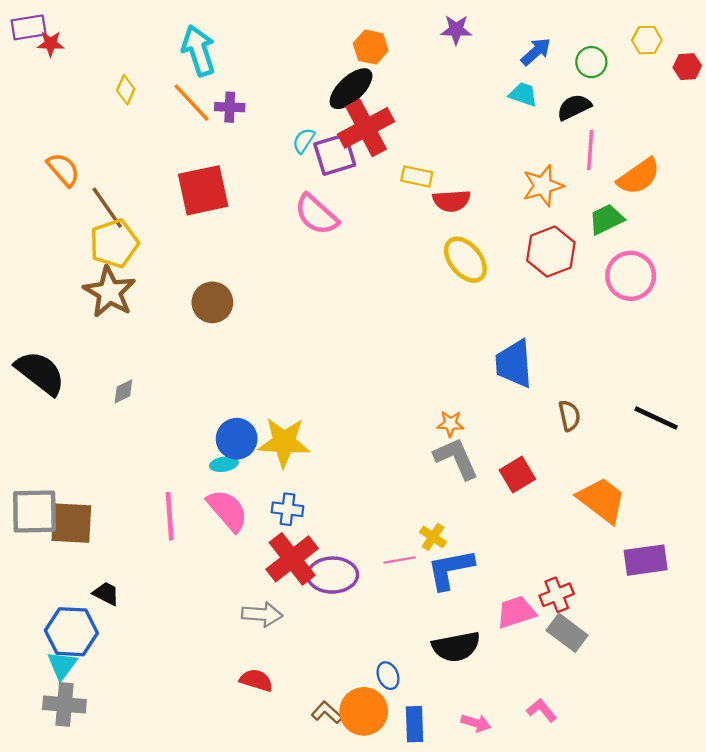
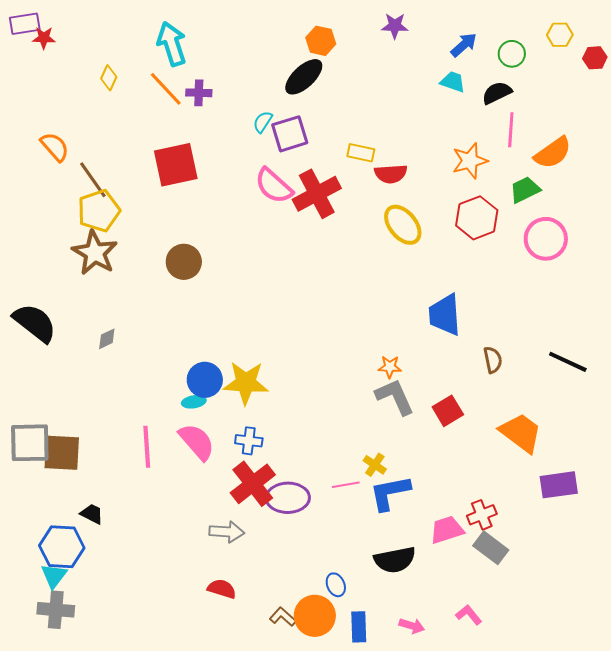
red cross: (366, 128) -> (317, 194), moved

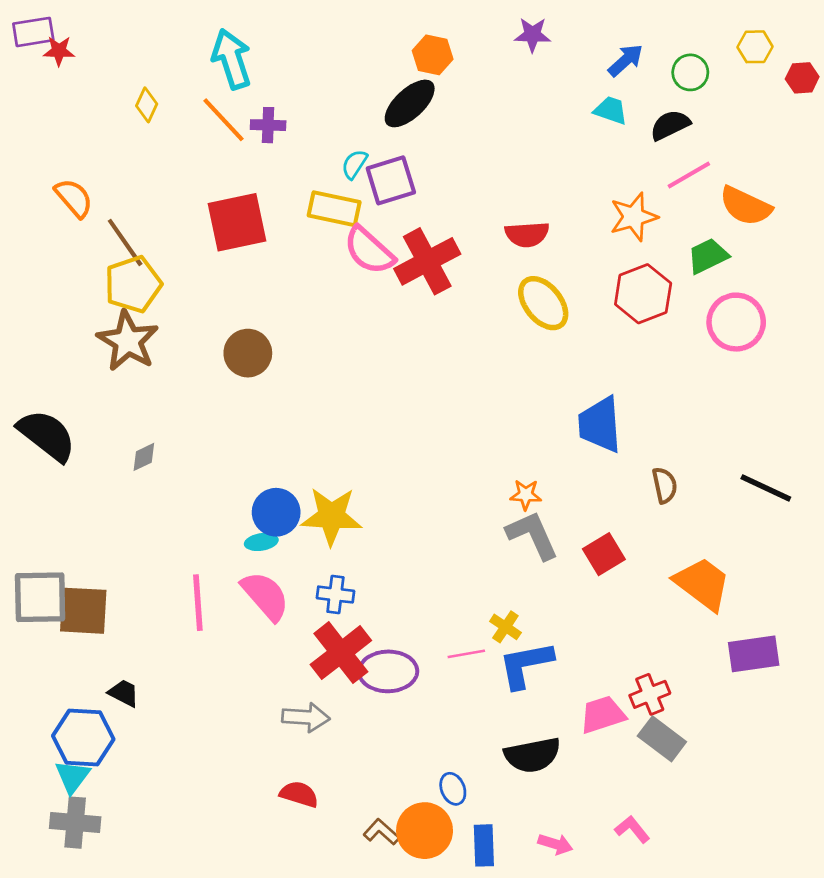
pink line: (511, 130) -> (689, 175), turned 56
yellow rectangle: (361, 153) -> (334, 209), moved, size x1.4
orange semicircle: (553, 153) -> (746, 206), turned 60

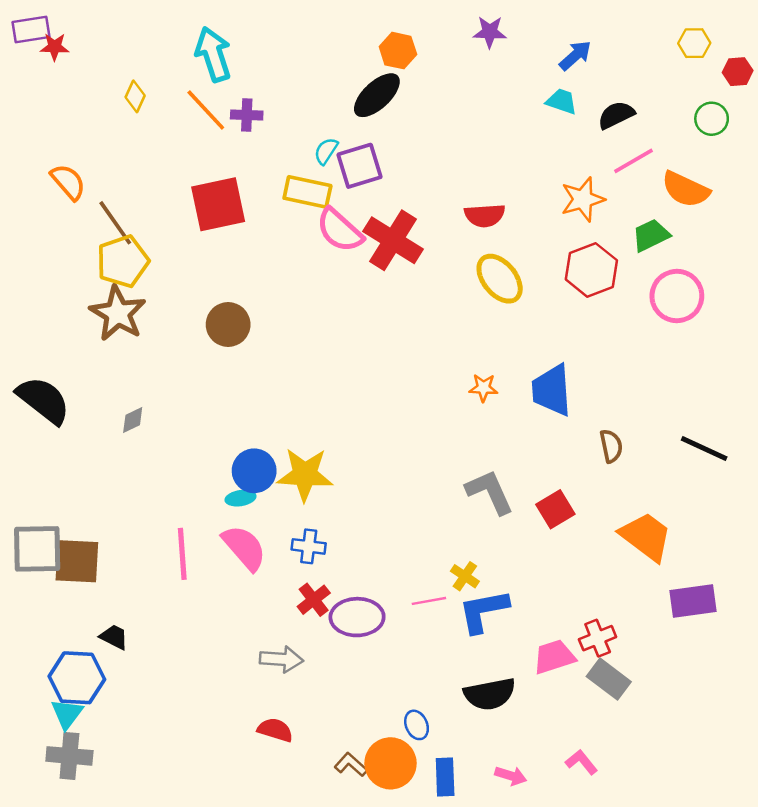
green circle: (690, 72) -> (712, 119), moved
red cross: (427, 261) -> (393, 240), turned -30
orange star: (526, 495) -> (483, 388), moved
red cross: (341, 653) -> (314, 600), size x0.6

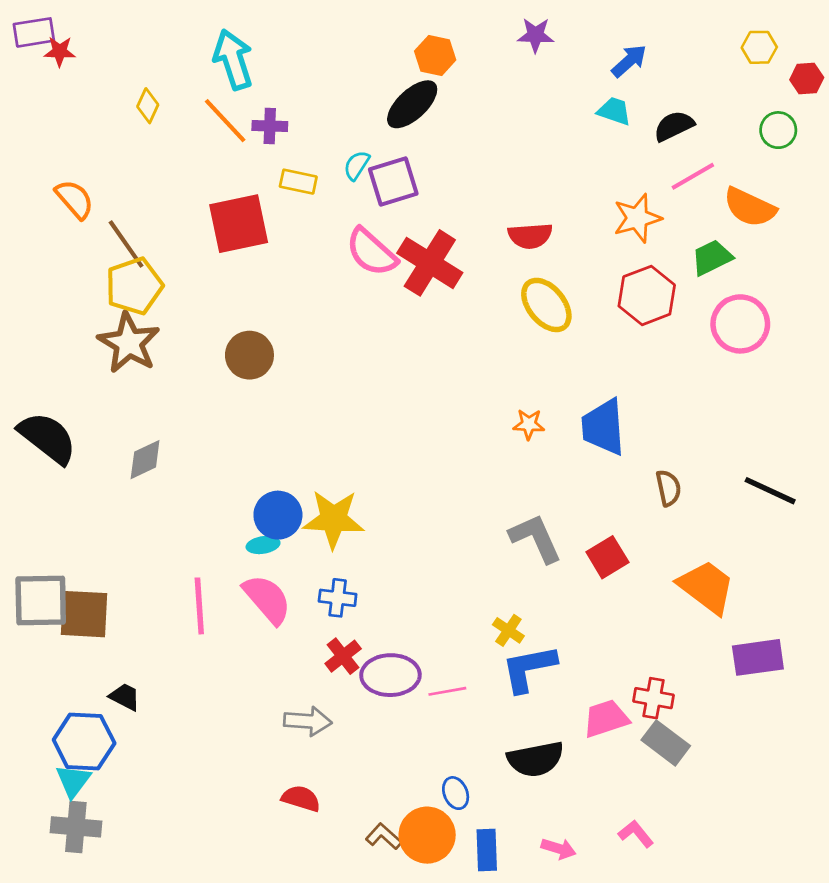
yellow rectangle: (307, 192) -> (298, 182), moved, size x0.7
gray diamond: (133, 420) -> (145, 460), size x1.4
pink line: (429, 601) -> (447, 691), moved
red cross: (598, 638) -> (654, 698), turned 32

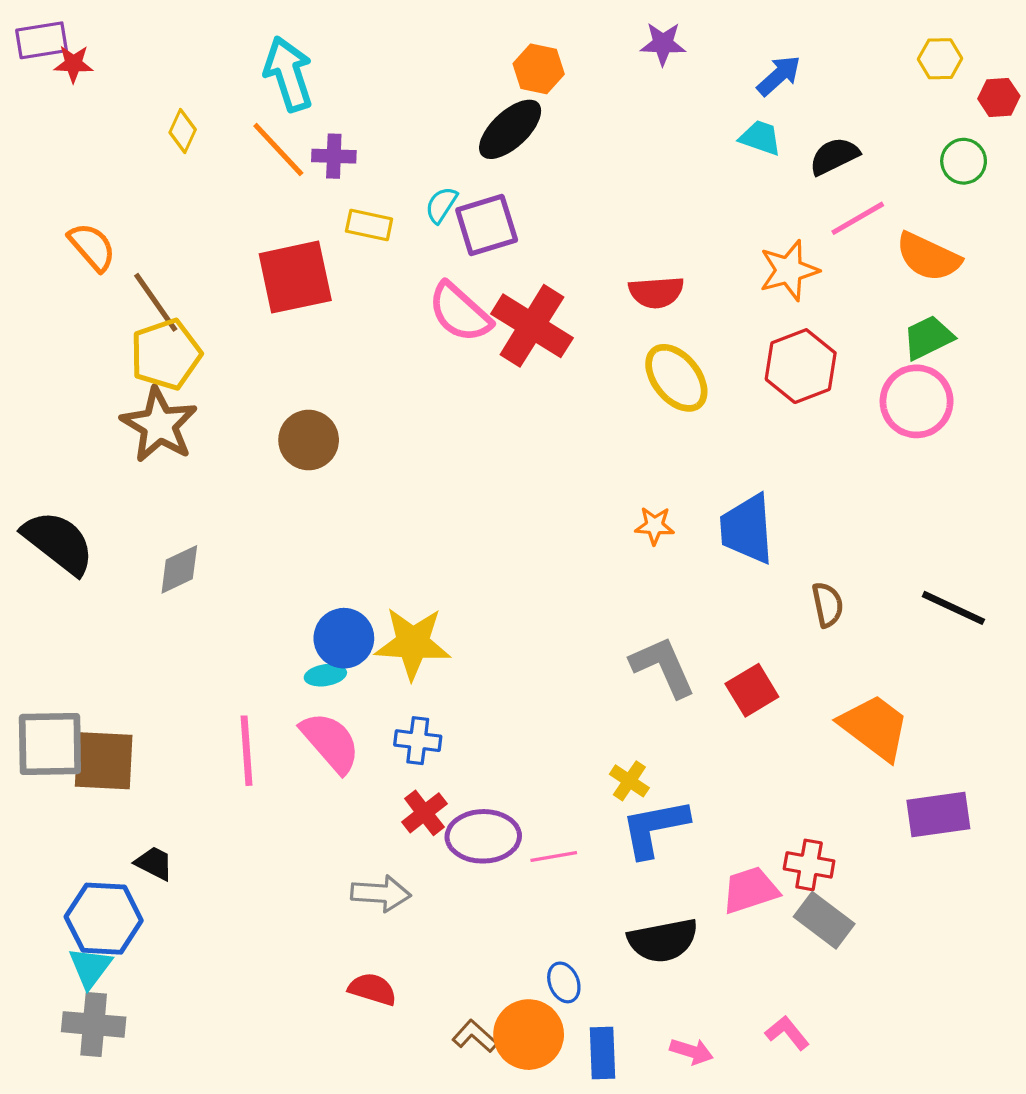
green trapezoid: (712, 258) -> (928, 338), moved

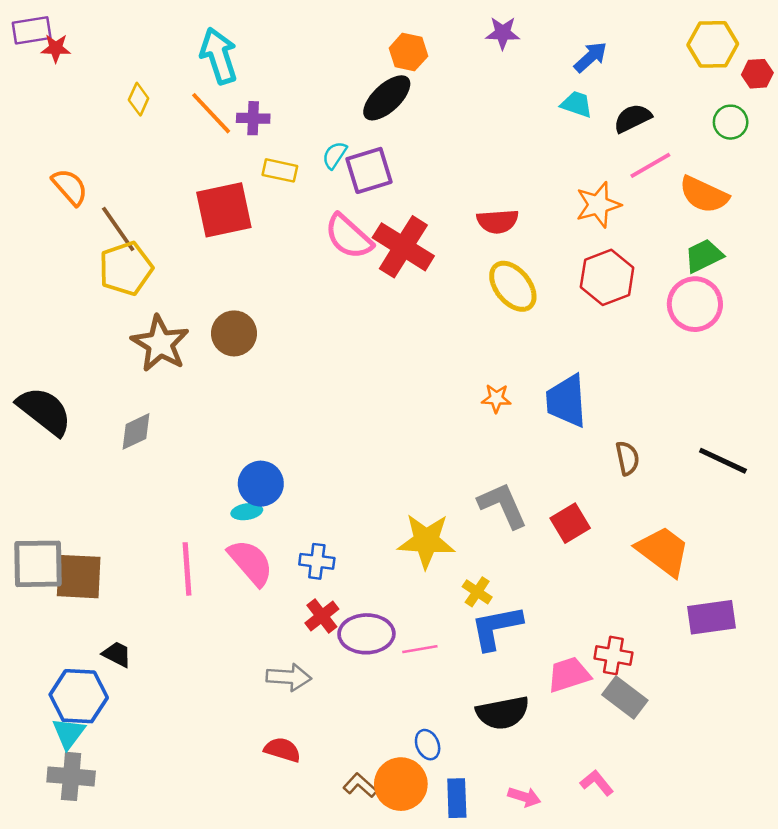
yellow hexagon: (940, 59) -> (713, 44), size x1.5
brown star: (159, 425) -> (160, 344), moved
yellow star: (413, 643) -> (426, 541), moved

